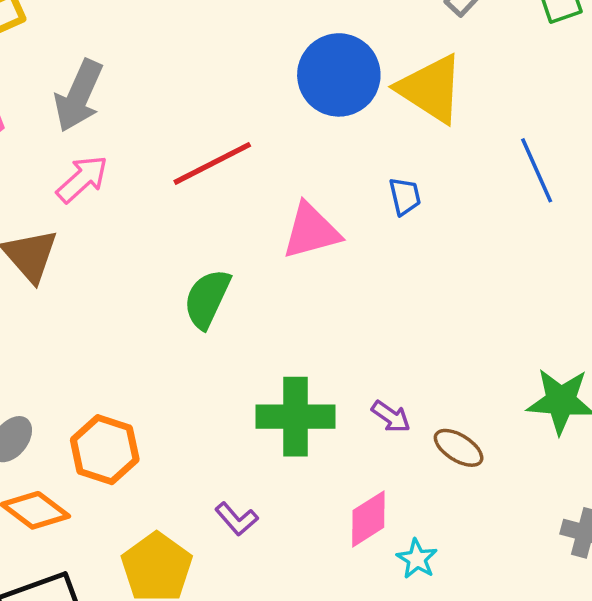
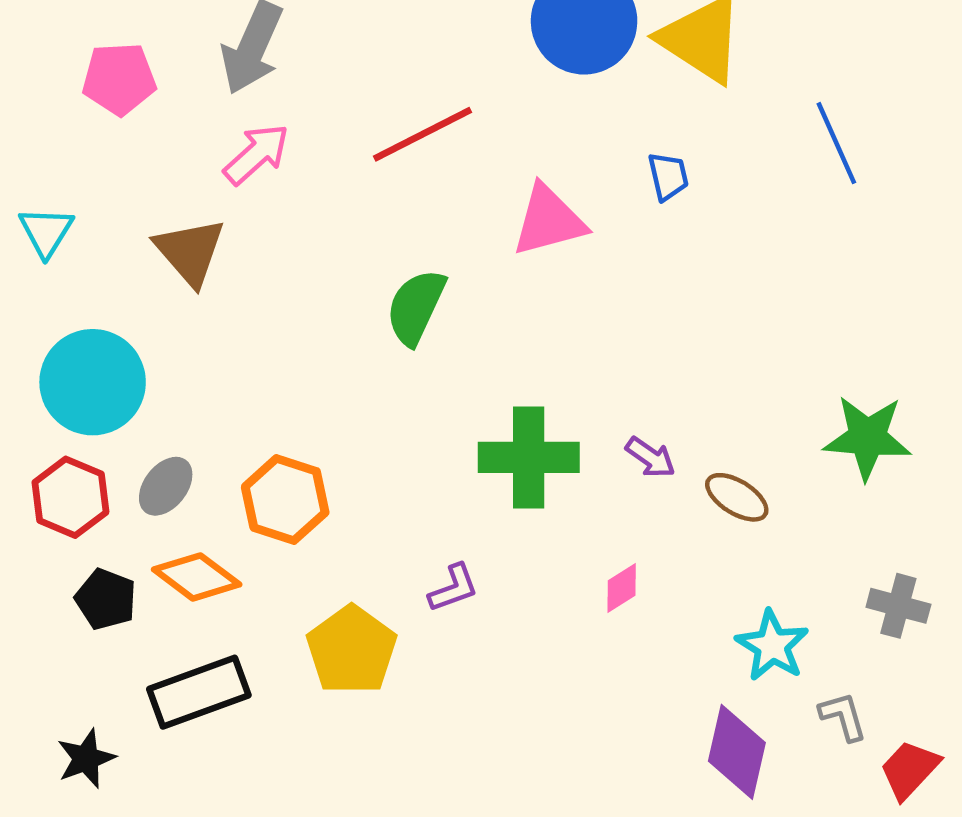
purple L-shape: (237, 519) -> (453, 588), turned -69
pink diamond: (368, 519) -> (622, 588), size x0.7
cyan star: (417, 559) -> (772, 646), moved, size x1.4

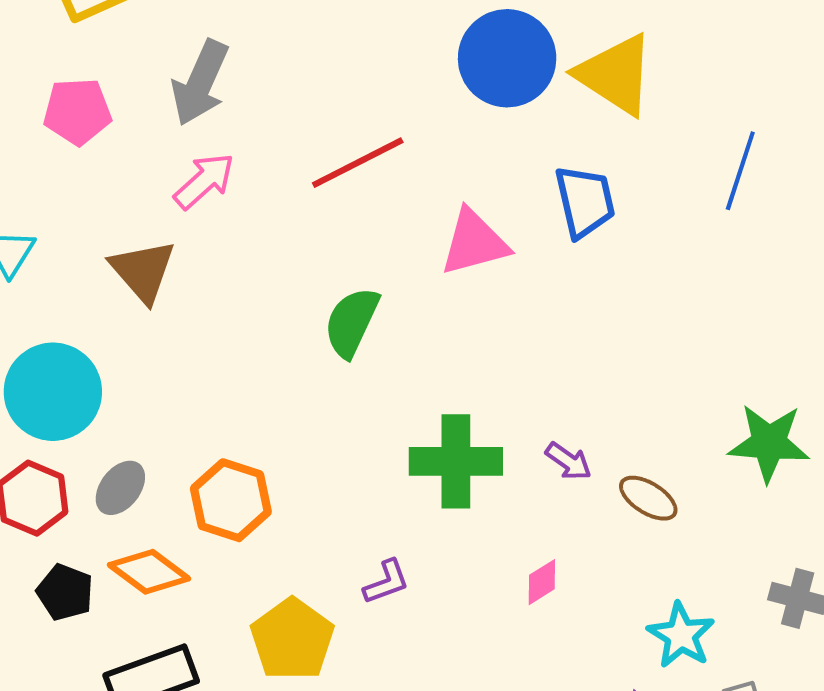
blue line: (836, 143) -> (740, 171), turned 42
blue trapezoid: (668, 176) -> (585, 201), size x1.6

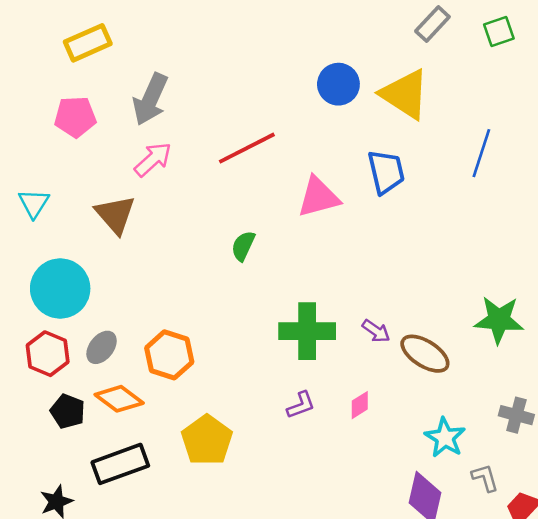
blue circle: (507, 58) -> (338, 84), size x0.7
green semicircle: (352, 322) -> (243, 246), size x0.7
brown ellipse: (648, 498) -> (425, 354), size x1.4
purple L-shape: (386, 582) -> (301, 405), moved

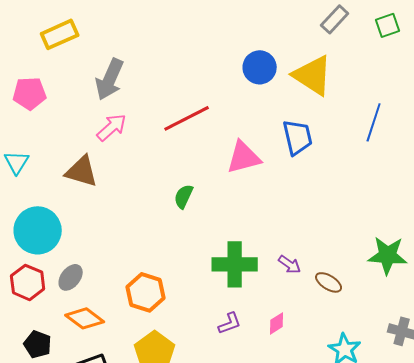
pink pentagon: (75, 117) -> (30, 93), moved
brown triangle: (115, 215) -> (82, 171), turned -33
brown ellipse: (425, 354) -> (329, 282), size x0.7
orange hexagon: (169, 355) -> (146, 292), moved
black pentagon: (68, 411) -> (38, 344), moved

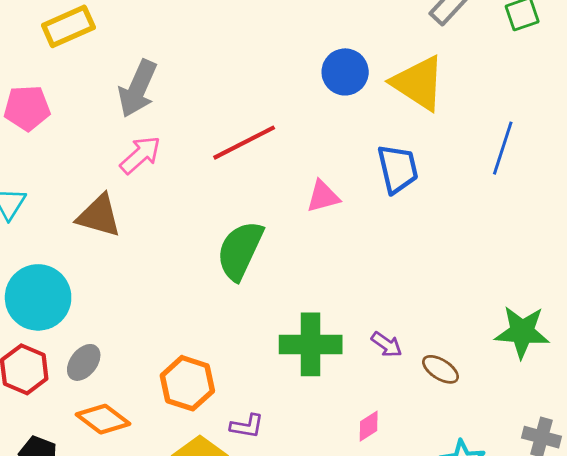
pink triangle: (244, 157) -> (323, 196), size x0.7
green semicircle: (184, 196) -> (240, 250), size x1.8
purple L-shape: (230, 323) -> (247, 426), moved, turned 30

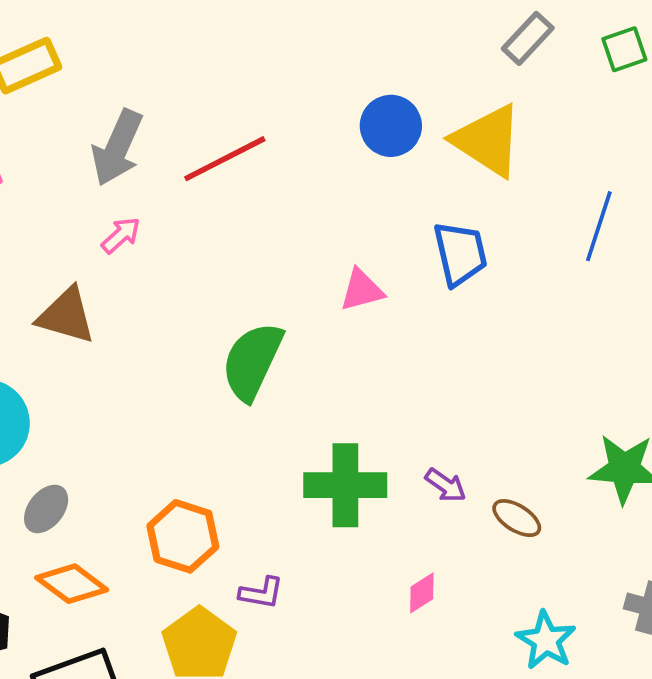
red line: (244, 143) -> (225, 159), moved
pink arrow: (140, 155) -> (121, 235), size x0.7

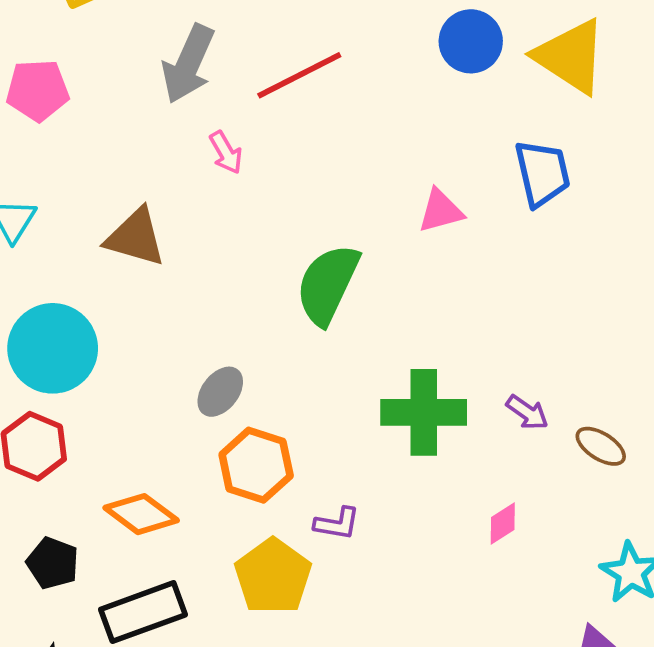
pink arrow: (121, 235) -> (226, 152), moved, turned 102
gray ellipse: (46, 509) -> (220, 392), moved

